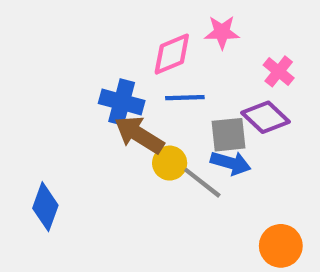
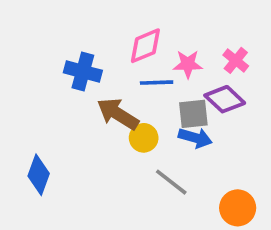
pink star: (222, 32) -> (188, 64), moved
blue cross: (122, 102) -> (83, 72), moved
gray line: (202, 183) -> (171, 182), moved

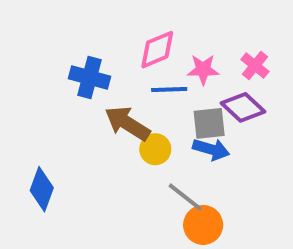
orange circle: (238, 208) -> (203, 225), moved

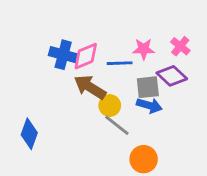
pink diamond: (157, 50) -> (86, 56), moved
gray line: (185, 197) -> (117, 125), moved

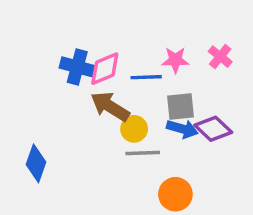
purple diamond: (172, 76) -> (213, 129), moved
gray line: (117, 125) -> (143, 153), turned -40

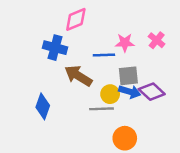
pink diamond: (105, 69) -> (76, 19), moved
yellow circle: (134, 129) -> (110, 94), moved
blue diamond: (36, 163) -> (43, 106), moved

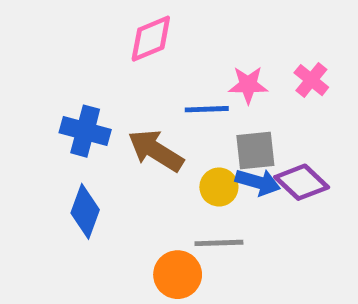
blue cross: (55, 48) -> (85, 131), moved
gray line: (102, 109) -> (219, 243), moved
orange circle: (125, 138) -> (178, 275), moved

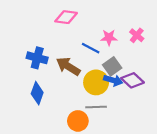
pink diamond: (151, 39) -> (66, 17), turned 30
blue line: (207, 109) -> (91, 48), turned 30
gray square: (255, 151) -> (112, 66), turned -30
yellow circle: (219, 187) -> (96, 82), size x1.5

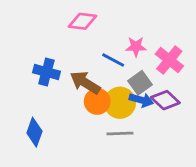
pink cross: (137, 35) -> (169, 60), moved, size x1.5
blue diamond: (37, 93) -> (34, 132), moved
orange circle: (78, 121) -> (97, 101), moved

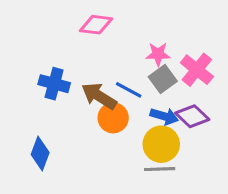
blue line: (113, 60) -> (129, 90), moved
gray square: (140, 83) -> (163, 79), moved
yellow circle: (120, 103) -> (161, 144), moved
gray line: (120, 133) -> (160, 169), moved

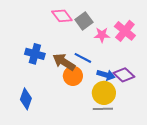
pink diamond: (96, 25) -> (62, 16), turned 45
pink cross: (197, 70) -> (125, 31), moved
gray square: (163, 79) -> (84, 21), moved

